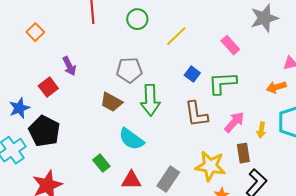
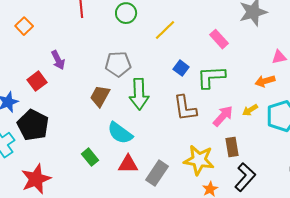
brown trapezoid: (111, 102) -> (100, 96), turned 90
yellow arrow: (261, 130) -> (250, 110), moved, turned 49
red triangle: (131, 180) -> (128, 164), moved

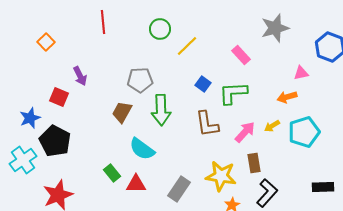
green circle: (126, 13) -> (160, 29), moved
red square: (37, 81) -> (59, 97), turned -30
red triangle: (128, 164) -> (136, 184), moved

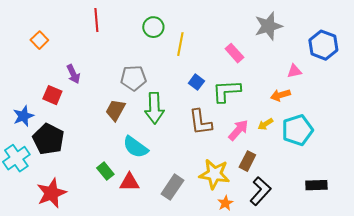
yellow line: (187, 46) -> (180, 44), turned -35
brown rectangle: (254, 163) -> (247, 161), turned 36

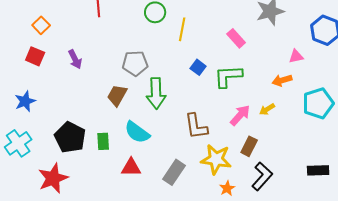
red square: (52, 95) -> (35, 56), moved
brown L-shape: (200, 122) -> (196, 126), moved
cyan pentagon: (297, 130) -> (318, 103), moved
black pentagon: (48, 139) -> (70, 137), moved
green rectangle: (105, 171) -> (103, 141), moved, turned 36

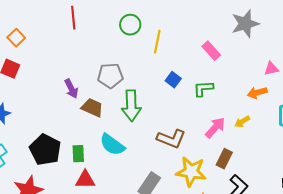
purple arrow: (75, 59) -> (71, 89), moved
green L-shape: (228, 76) -> (203, 89), size x0.7
brown trapezoid: (117, 95) -> (92, 108), turned 85
brown L-shape: (196, 126) -> (171, 139), turned -60
red triangle: (131, 167) -> (85, 180), moved

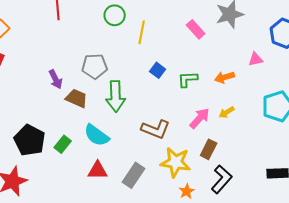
pink rectangle: (211, 51) -> (196, 29), moved
orange arrow: (257, 93) -> (225, 77), moved
green rectangle: (78, 154) -> (63, 144), turned 42
red triangle: (85, 180) -> (98, 170), moved

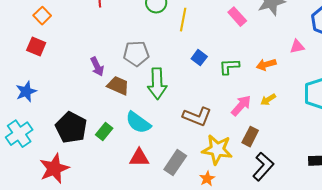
orange star: (187, 191) -> (207, 179), moved

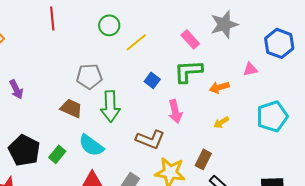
yellow line: (183, 20) -> (136, 42), turned 40
purple arrow: (97, 67) -> (16, 89), moved
green L-shape: (229, 67) -> (188, 71), moved, size x1.4
pink arrow: (241, 106) -> (175, 111), moved, turned 125

